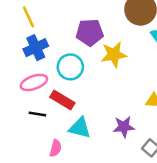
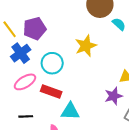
purple pentagon: (90, 32) -> (35, 29), moved
black line: (37, 114) -> (26, 116), moved
purple star: (124, 127) -> (113, 96), moved

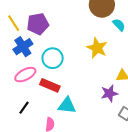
yellow star: (86, 46) -> (97, 48), moved, turned -30
black line: (26, 116) -> (24, 108), turned -56

